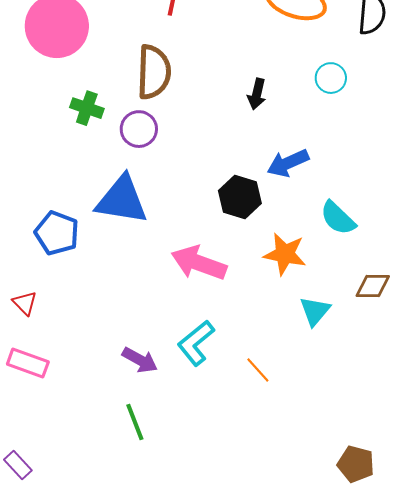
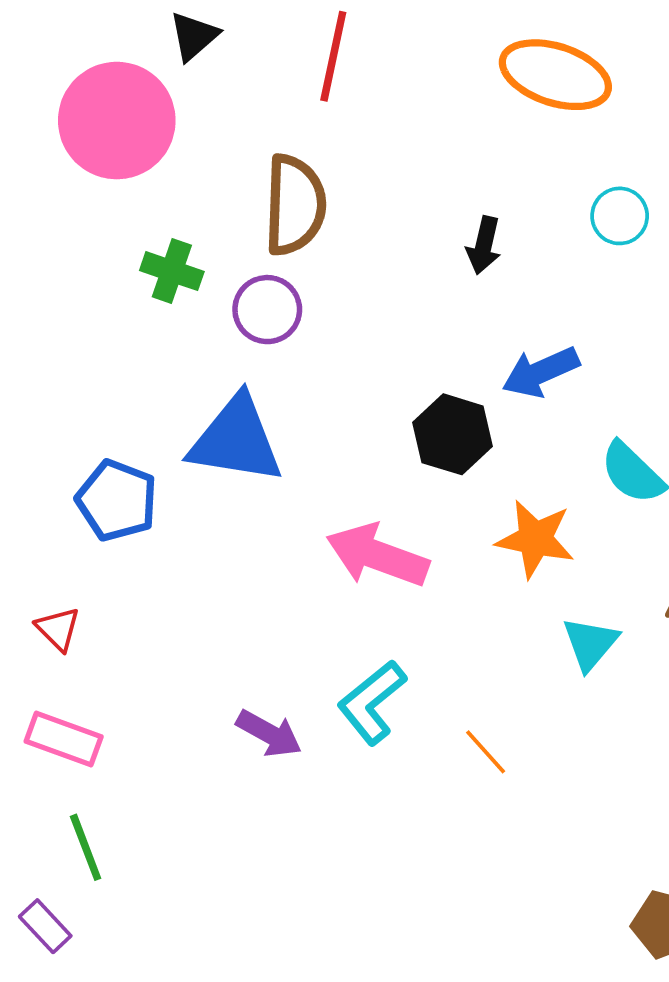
green line: (135, 422) -> (86, 847), moved

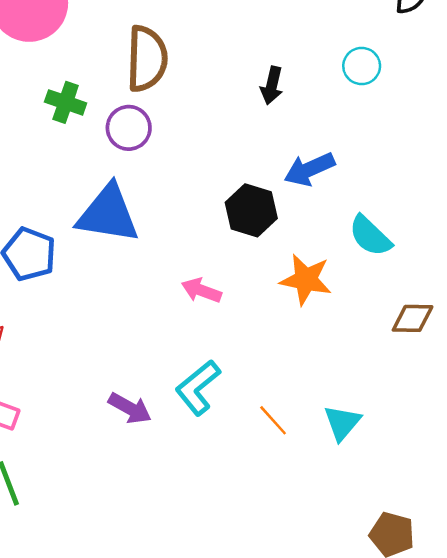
pink arrow: (377, 555) -> (201, 290), size x0.6
cyan triangle: (590, 644) -> (342, 423), moved

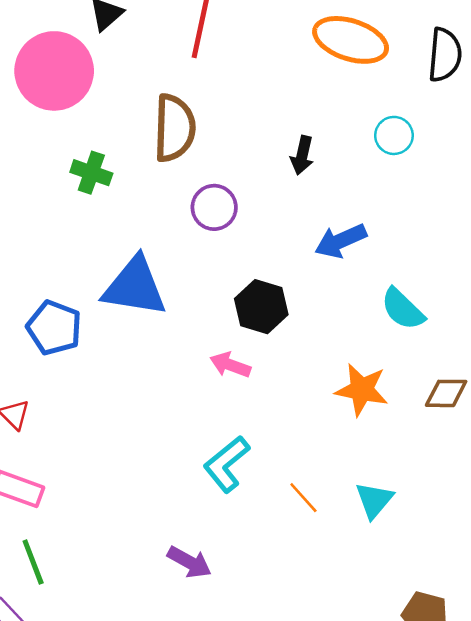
purple circle: (129, 128) -> (214, 207), moved
black hexagon: (251, 210) -> (261, 307), moved
orange star: (306, 280) -> (362, 390), moved
purple arrow: (130, 408) -> (189, 562), moved

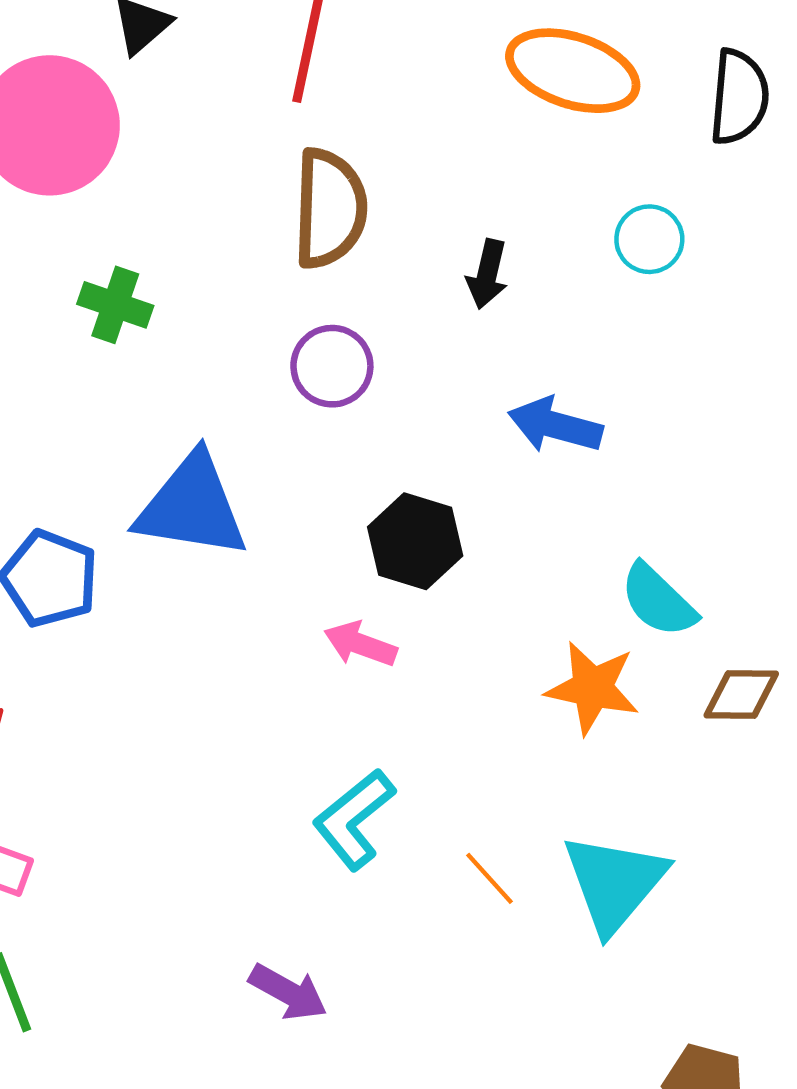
brown semicircle: (174, 128) -> (330, 209), moved
blue arrow: (341, 241) -> (555, 425), turned 39
cyan semicircle: (403, 309) -> (658, 600), moved
cyan triangle: (374, 500) -> (614, 883), size x1.6

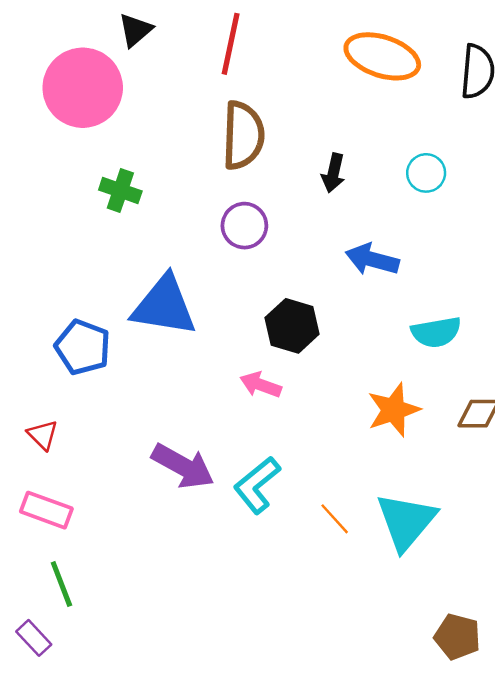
cyan circle: (649, 239) -> (426, 173), moved
cyan semicircle: (658, 600) -> (436, 332), moved, turned -54
orange star: (592, 688) -> (394, 410), turned -30
purple arrow: (288, 992) -> (183, 466), moved, size x1.4

